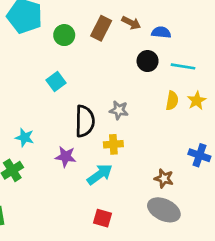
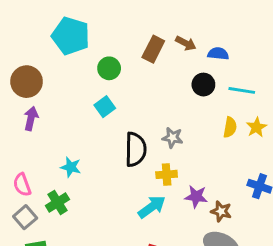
green circle: (64, 35) -> (109, 68), moved
purple star: (66, 157) -> (196, 197), moved

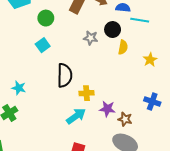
cyan line: (242, 90) -> (140, 20), moved
yellow semicircle: (230, 127) -> (123, 47), moved
gray star: (172, 138) -> (91, 38), moved

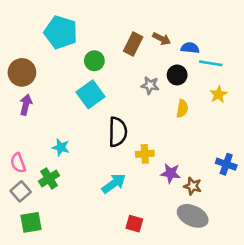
cyan square: (43, 45) -> (90, 94), size x1.5
yellow semicircle: (123, 47) -> (182, 109), moved
yellow star: (150, 60) -> (218, 94), moved
cyan arrow: (76, 116) -> (114, 184), moved

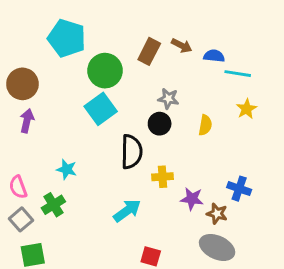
green circle: (94, 61) -> (105, 71), size x1.5
black circle: (177, 75) -> (160, 124), moved
blue cross: (226, 164) -> (239, 189), moved

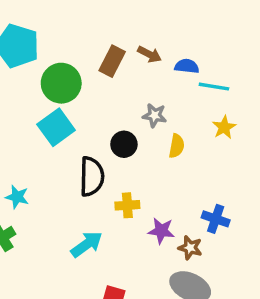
gray star: (168, 99) -> (155, 115), moved

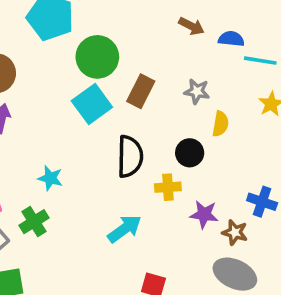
brown rectangle: (112, 61) -> (141, 91), moved
black circle: (124, 144) -> (190, 153), moved

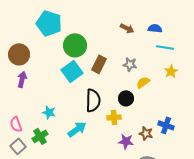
blue semicircle: (231, 39) -> (155, 28), moved
yellow semicircle: (220, 124) -> (143, 82), turned -136
purple star: (204, 214) -> (126, 141), moved
cyan arrow: (124, 229) -> (77, 129), moved
brown star: (235, 232) -> (146, 133), moved

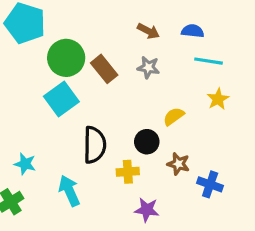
brown rectangle: (99, 64) -> (104, 69), moved, turned -66
gray star: (130, 64) -> (148, 67), moved
cyan arrow: (77, 129) -> (69, 191), turned -78
brown star: (146, 133) -> (178, 164), moved

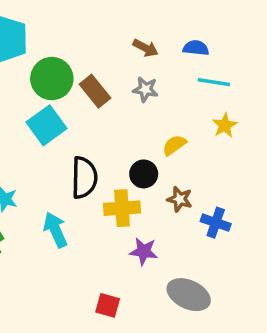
yellow cross: (128, 172) -> (122, 208), size x1.4

